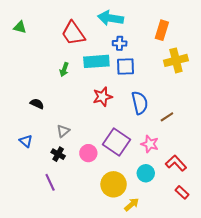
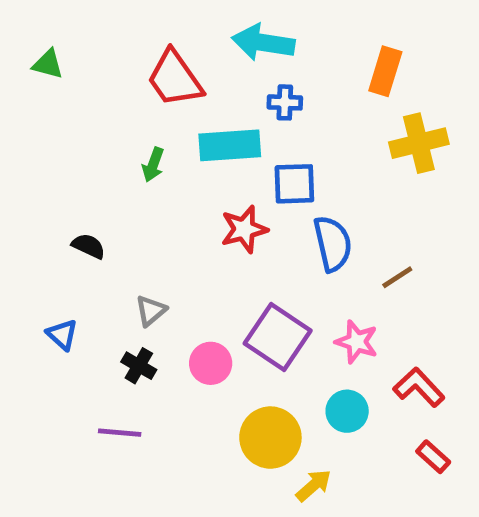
blue square: (126, 66) -> (294, 184), moved
purple line: (50, 182) -> (120, 433), turned -60

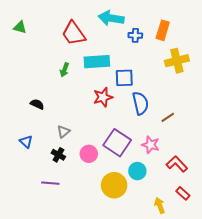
blue cross: (285, 102) -> (135, 35), moved
cyan circle: (347, 411) -> (137, 171), moved
yellow arrow: (314, 485) -> (160, 205), moved, turned -70

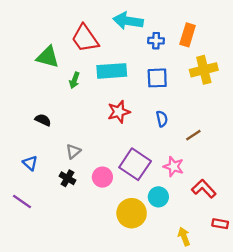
green triangle: (20, 27) -> (48, 57), moved, size x1.5
blue square: (124, 78) -> (157, 78), moved
blue semicircle: (140, 103) -> (162, 119), size x0.6
purple line: (50, 183) -> (22, 202), moved, turned 30
red rectangle: (183, 193) -> (220, 224), moved, turned -32

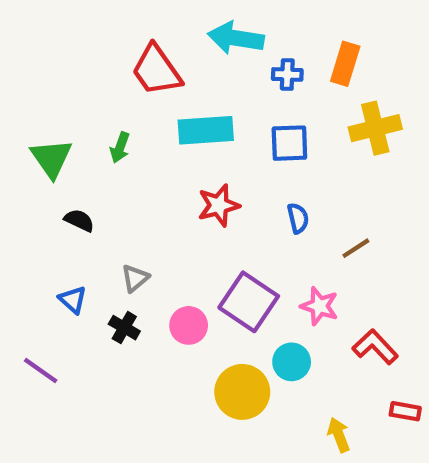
green triangle: (48, 57) -> (51, 158), moved, turned 40
green arrow: (74, 80) -> (120, 147), moved
blue triangle: (30, 163) -> (73, 300), moved

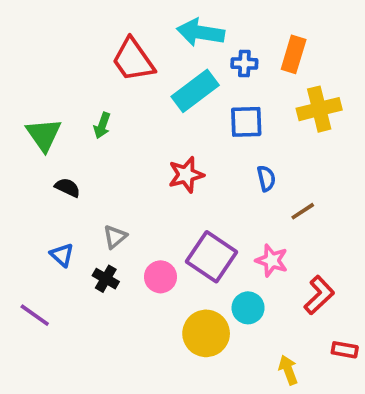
cyan rectangle: (206, 130) -> (195, 91), moved, turned -33
blue semicircle: (298, 218) -> (266, 178), moved
red L-shape: (375, 347) -> (319, 295), turned 90

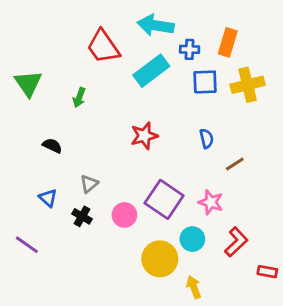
blue square: (246, 122) -> (205, 82), moved
green triangle: (44, 135) -> (28, 83), moved
red L-shape: (319, 295) -> (236, 242), moved
yellow arrow: (288, 370) -> (194, 287), moved

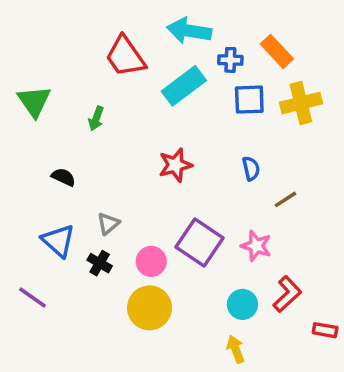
orange rectangle: (228, 42) -> (277, 51), turned -60
blue triangle: (48, 198) -> (58, 241), size x1.5
cyan circle: (192, 239) -> (242, 304), moved
yellow circle: (160, 259) -> (150, 308), moved

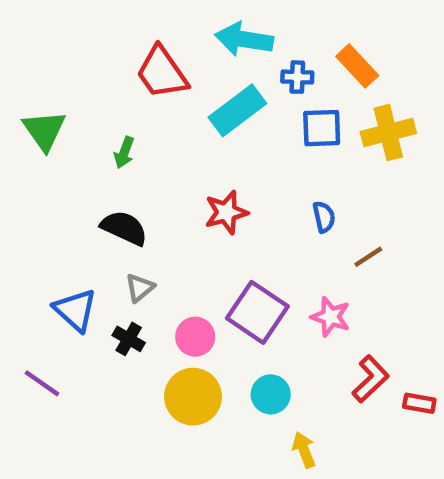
black semicircle: (63, 177) -> (124, 228), moved, size x1.5
cyan circle: (242, 304) -> (271, 394), moved
red rectangle: (325, 330) -> (419, 403), moved

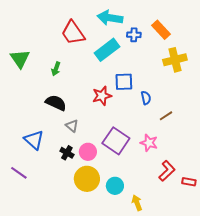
blue square: (322, 128) -> (124, 82), moved
gray triangle: (140, 288) -> (72, 126), moved, turned -40
black cross: (129, 339) -> (67, 153), moved
cyan circle: (271, 394) -> (115, 186), moved

